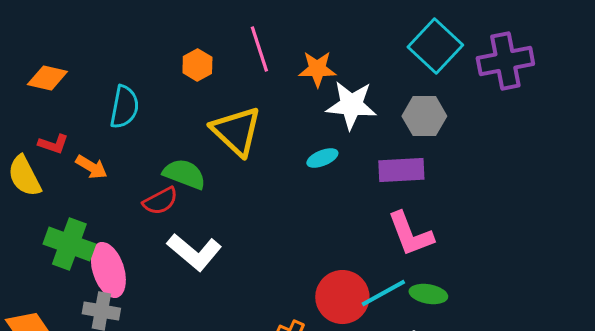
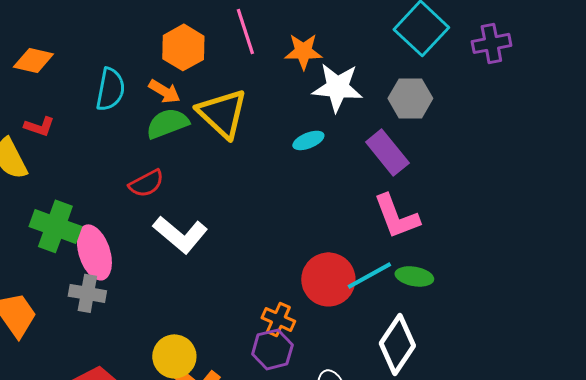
purple cross: (505, 61) -> (491, 43), size x0.7
orange hexagon: (197, 65) -> (183, 47), size x1.4
orange arrow: (91, 167) -> (164, 91), moved
purple rectangle: (401, 170) -> (387, 152), turned 54
green semicircle: (184, 174) -> (167, 123), moved, turned -42

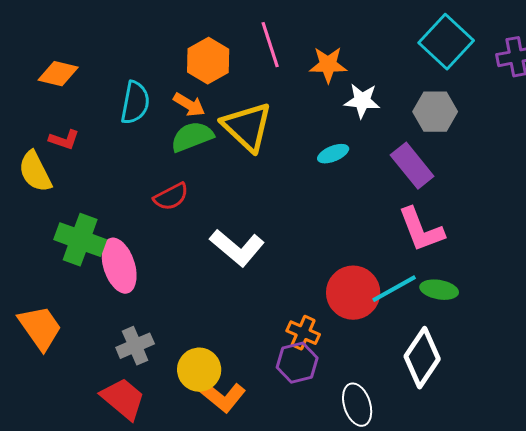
white star: (337, 87) -> (362, 101), size x0.7
white L-shape: (180, 234) -> (237, 248), moved
gray cross: (87, 293) -> (135, 346), moved, turned -33

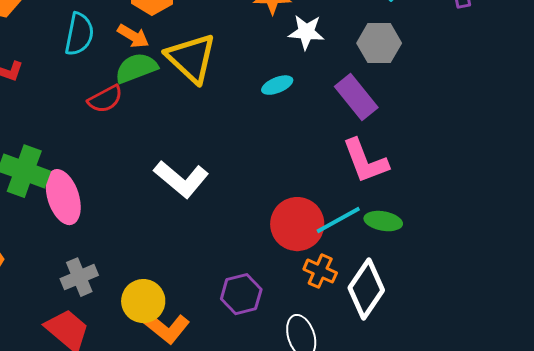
red semicircle: (171, 197) -> (105, 99), moved
orange cross: (303, 333) -> (320, 271), moved

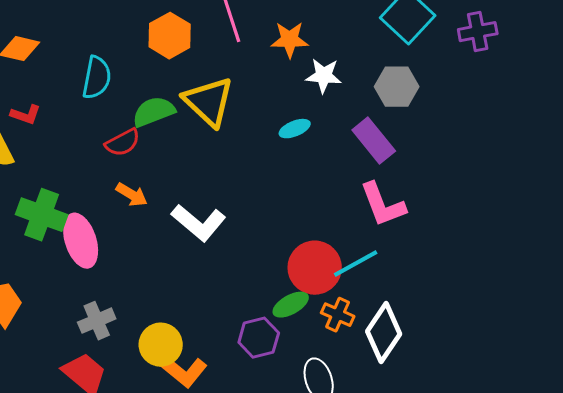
orange arrow: (133, 36) -> (132, 195), moved
green ellipse: (383, 221) -> (291, 305), moved, turned -39

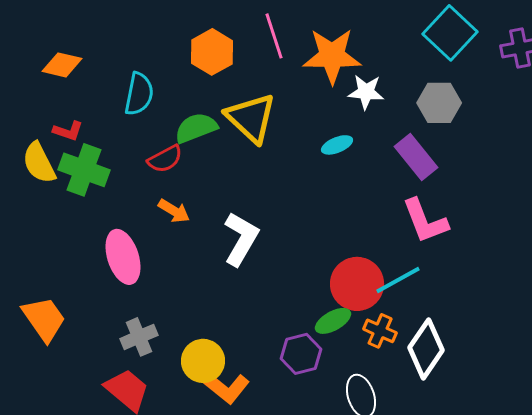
orange star: (290, 40) -> (332, 56), size x1.5
green cross: (42, 215) -> (84, 170), moved
white L-shape: (199, 223) -> (241, 239), turned -100

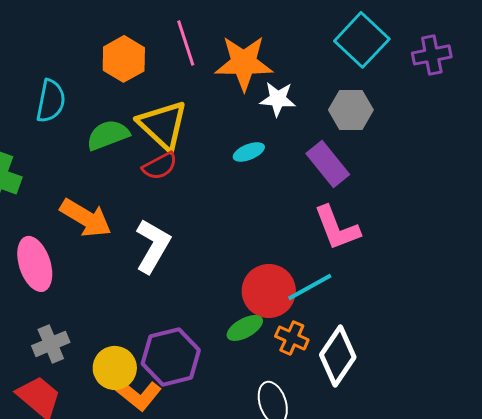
red semicircle: (165, 159) -> (160, 166), moved
orange arrow: (174, 211) -> (86, 218), size x1.6
purple hexagon: (301, 354) -> (171, 357), moved, size x1.4

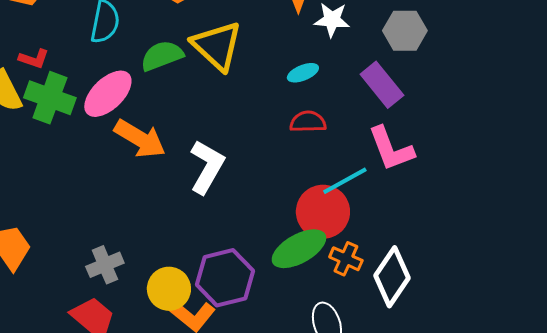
red semicircle: (160, 166) -> (308, 122), moved, turned -153
pink ellipse: (35, 264) -> (108, 94), moved, turned 64
cyan line: (310, 287) -> (345, 181), moved
green ellipse: (245, 328) -> (299, 249), size x1.5

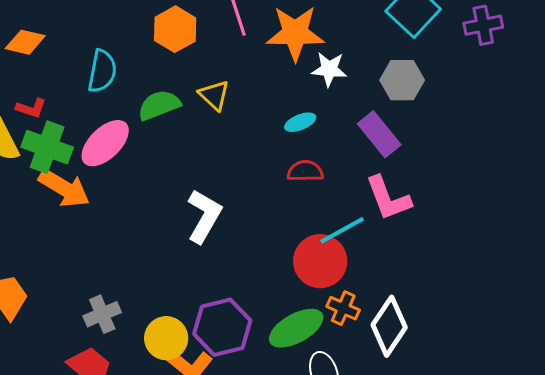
yellow triangle: (217, 46) -> (214, 95), size x0.6
orange arrow: (140, 139) -> (64, 188), moved
green ellipse: (299, 249) -> (296, 328), moved

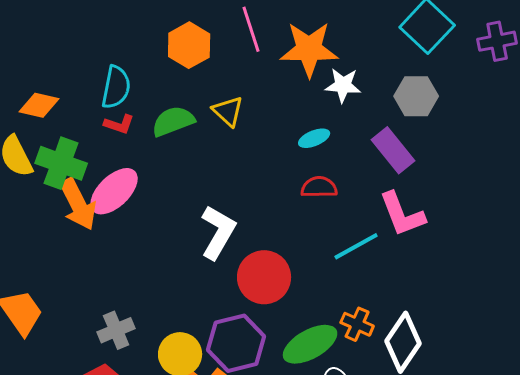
orange diamond: (25, 42) -> (39, 105), moved
red L-shape: (31, 108) -> (119, 124), moved
pink ellipse: (105, 143) -> (114, 191), moved
orange arrow: (64, 188) -> (78, 204), turned 32
red circle: (320, 261) -> (264, 277), moved

